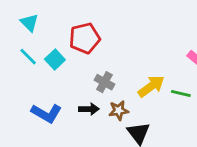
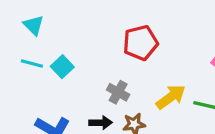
red pentagon: (85, 38) -> (140, 43), moved
cyan line: (28, 57) -> (32, 64), turned -30

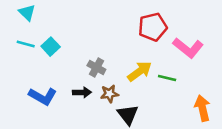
red pentagon: (140, 43) -> (153, 27), moved

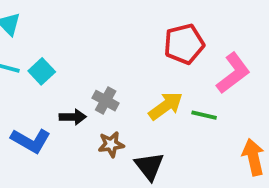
pink L-shape: (188, 48) -> (233, 73), turned -76
black arrow: (82, 92) -> (73, 117), moved
brown star: (109, 94) -> (111, 144), moved

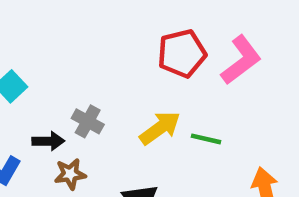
pink L-shape: (233, 73) -> (241, 60), moved
brown star: (111, 144) -> (70, 174), moved

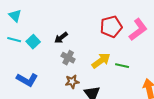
black arrow: (48, 141) -> (61, 38), moved, turned 144
brown star: (70, 174) -> (72, 82), moved

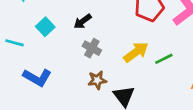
cyan line: (14, 40) -> (15, 43), moved
green line: (122, 66) -> (164, 59), turned -40

